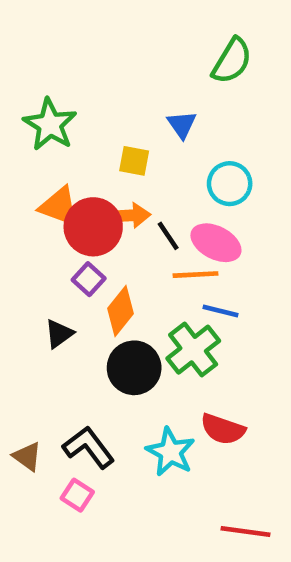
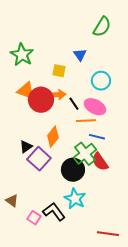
purple square: (89, 279) -> (39, 159), moved, size x1.6
black circle: (134, 368) -> (73, 170), moved
red semicircle: (223, 429) -> (100, 162), moved, turned 36
black L-shape: (89, 447) -> (54, 212), moved

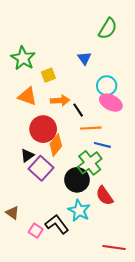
yellow square: (59, 71) -> (48, 75), moved, turned -32
red circle: (41, 100) -> (43, 129), moved
pink ellipse: (95, 107) -> (111, 103), moved
red semicircle: (100, 162) -> (105, 196), moved

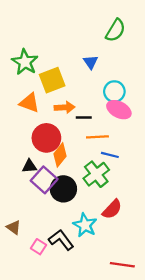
yellow square: (48, 75) -> (52, 80), size x1.6
black line: (78, 110) -> (84, 118), turned -56
black triangle: (27, 156) -> (29, 166), turned 32
black circle: (77, 180) -> (63, 189), moved
red semicircle: (105, 196) -> (112, 209), turned -102

